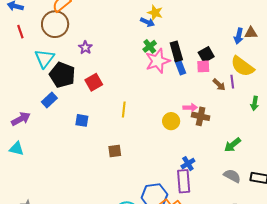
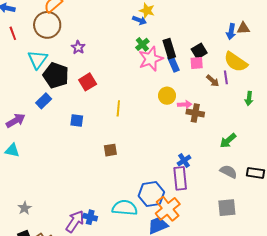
yellow circle: (171, 121) -> (167, 96), moved

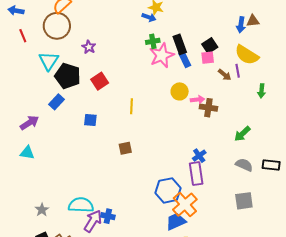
green cross: (142, 44) -> (153, 41), turned 32
cyan semicircle: (125, 208) -> (81, 205), moved

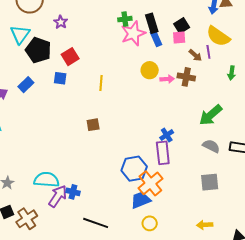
blue rectangle: (56, 102) -> (26, 85), moved
brown cross: (208, 108) -> (186, 77), moved
blue square: (90, 120) -> (60, 78), moved
green arrow: (242, 134) -> (211, 115), size x1.4

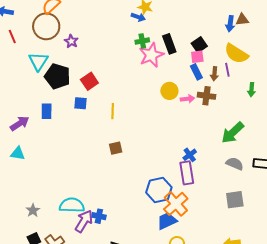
purple star: (61, 22) -> (71, 41), moved
blue rectangle: (156, 38) -> (196, 72), moved
brown arrow: (195, 55) -> (214, 74), turned 56
yellow line: (101, 83) -> (113, 111), moved
blue rectangle: (26, 85) -> (47, 111), turned -42

